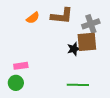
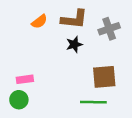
brown square: (87, 42) -> (104, 77), moved
black star: (74, 49) -> (74, 44), moved

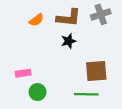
gray cross: (109, 29) -> (101, 14), moved
green circle: (19, 100) -> (38, 92), moved

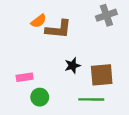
brown L-shape: (69, 18) -> (58, 29), moved
black star: (69, 41) -> (72, 66), moved

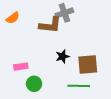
gray cross: (106, 15) -> (64, 13), moved
orange semicircle: (39, 21) -> (13, 18), moved

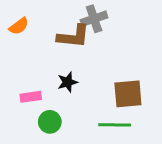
black star: (62, 56) -> (67, 82), moved

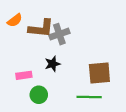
gray cross: (94, 19) -> (59, 34), moved
brown L-shape: (73, 36) -> (41, 28), moved

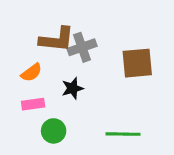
orange semicircle: (15, 20) -> (31, 73), moved
brown square: (99, 73) -> (137, 63), moved

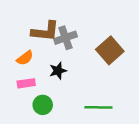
brown square: (137, 63) -> (110, 50), turned -36

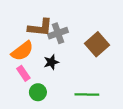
orange semicircle: (25, 58) -> (22, 51), size x1.5
pink rectangle: (26, 83) -> (23, 73), turned 64

